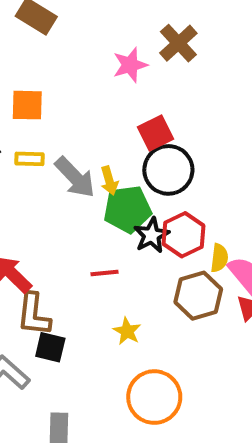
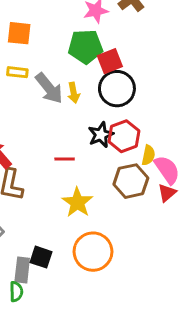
green pentagon: (127, 209) -> (85, 47), moved
yellow star: (127, 331) -> (77, 202), size x1.5
black square: (50, 347) -> (41, 257), moved

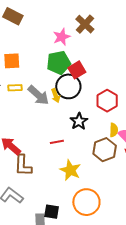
black circle: (117, 89) -> (68, 86), moved
red hexagon: (124, 136) -> (107, 101), moved

